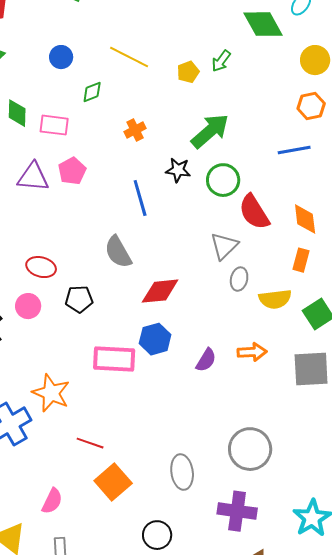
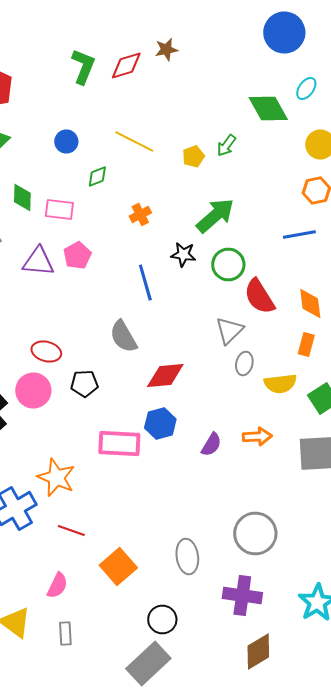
pink circle: (28, 306) -> (33, 390), size x1.4
red line: (90, 443) -> (71, 530), moved

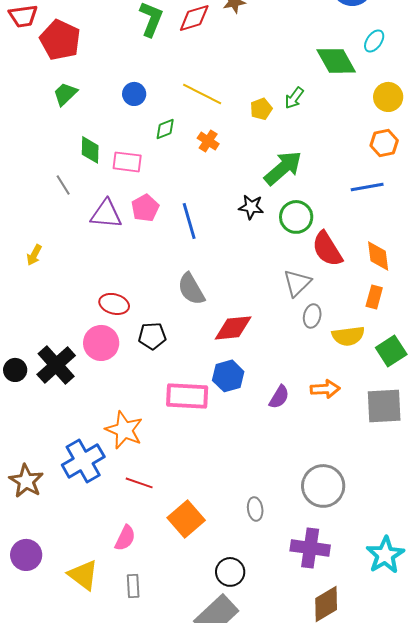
orange cross: (140, 214) -> (208, 141), moved, turned -30
blue line: (145, 282) -> (189, 221), moved
gray ellipse: (187, 556) -> (255, 509), size x0.7

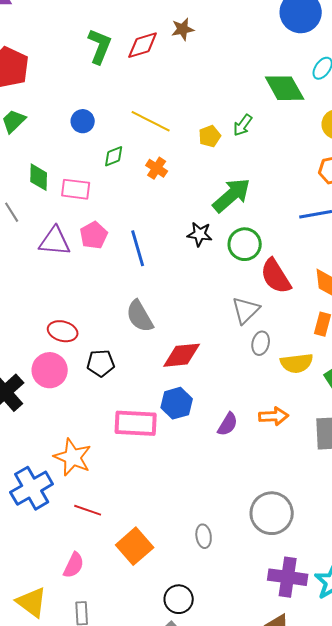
purple cross: (310, 548) -> (288, 577), moved

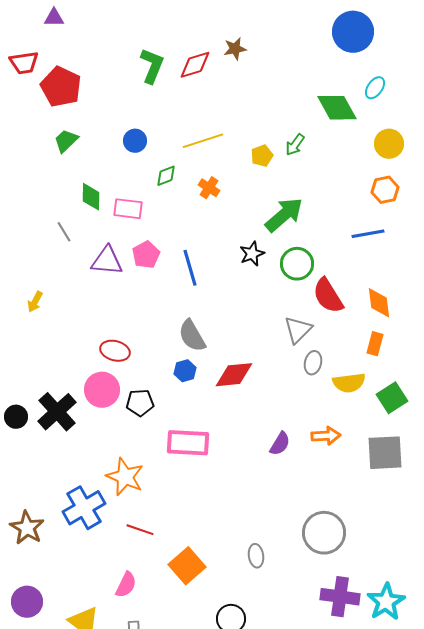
yellow line: (151, 121) -> (203, 141), turned -45
black star: (200, 234) -> (252, 254), turned -30
black pentagon: (101, 363) -> (140, 403), moved
blue hexagon: (177, 403) -> (185, 371), moved, size x0.7

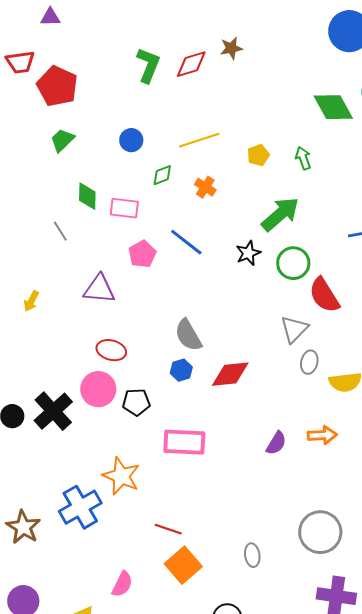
green arrow: (295, 145) -> (303, 158), moved, turned 125
purple triangle: (107, 261) -> (99, 289), moved
blue line: (190, 268) -> (186, 242), moved, turned -36
red line: (140, 530) -> (168, 529), moved

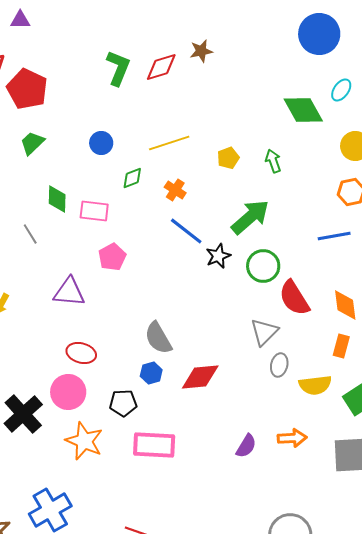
blue line: (186, 242) -> (186, 231), moved
black pentagon: (136, 402) -> (123, 403), moved
orange star: (121, 476) -> (84, 441), moved

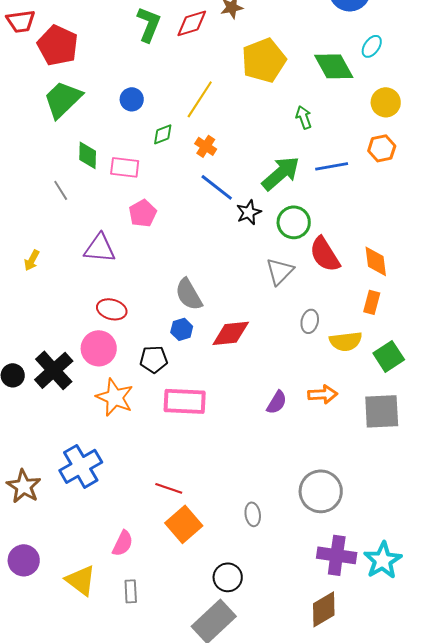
green trapezoid: (32, 143) -> (63, 99), size x1.6
yellow line: (169, 143) -> (200, 99), turned -39
yellow pentagon: (228, 158) -> (264, 60), moved, size x2.0
blue line: (334, 236) -> (332, 166), moved
gray triangle: (264, 332) -> (280, 271), moved

